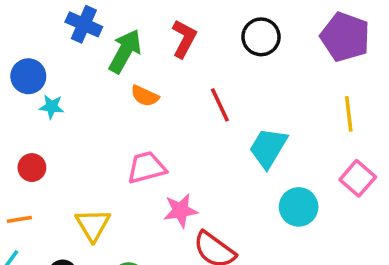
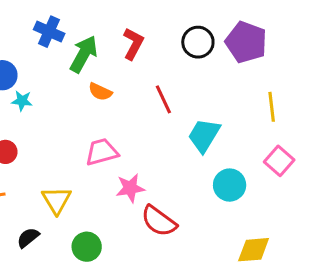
purple pentagon: (345, 37) -> (246, 42), moved

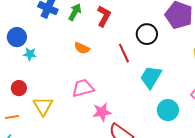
black circle: (198, 42) -> (147, 34), moved
green arrow: (84, 54) -> (75, 12), moved, size x0.7
yellow triangle: (57, 200) -> (43, 106), moved

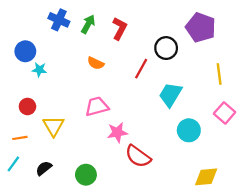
red line: (124, 53) -> (141, 69), turned 54

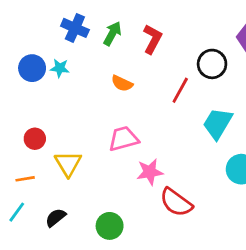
cyan star: (39, 70) -> (60, 68), moved

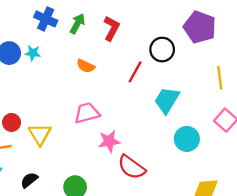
red circle: (35, 139) -> (12, 122), moved

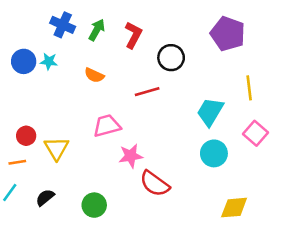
black circle: (162, 50) -> (171, 58), moved
orange semicircle: (86, 66) -> (94, 75), moved
red line: (135, 72) -> (147, 92), moved, turned 45
cyan trapezoid: (167, 100) -> (210, 112), moved

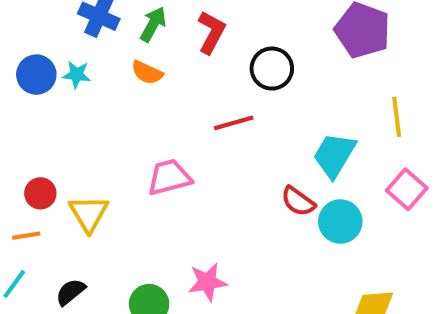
orange semicircle: (94, 75) -> (147, 73), moved
pink star: (131, 156) -> (207, 282), moved
red semicircle: (155, 184) -> (298, 201), moved, size x0.7

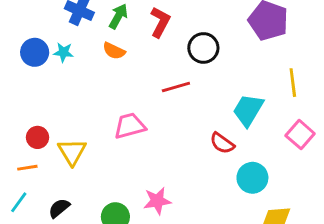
cyan circle: (340, 222) -> (252, 178), moved

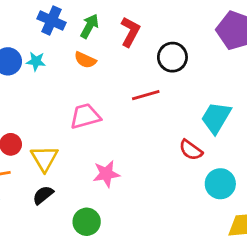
pink trapezoid: (130, 126) -> (85, 116), moved
pink star: (157, 201) -> (106, 174), moved
black semicircle: (59, 208) -> (43, 195), moved

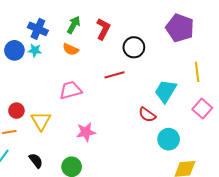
blue cross: (51, 21) -> (38, 29), moved
black semicircle: (43, 195) -> (36, 161), moved, turned 91

